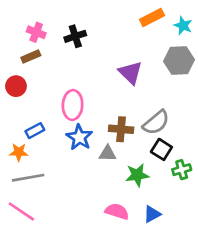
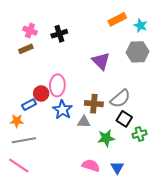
red circle: (16, 86) -> (41, 93), moved
blue triangle: (152, 214) -> (117, 168), turned -32

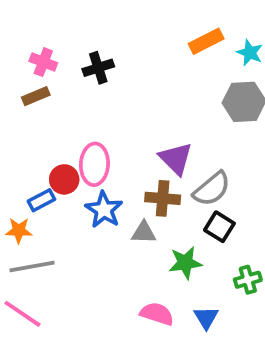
purple triangle: (101, 61) -> (176, 159), moved
green cross: (140, 134) -> (248, 280), moved

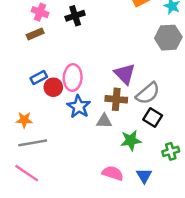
blue rectangle: (41, 200) -> (39, 78), moved

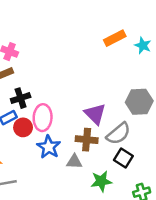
black cross: (75, 16) -> (21, 98), moved
gray hexagon: (168, 38) -> (139, 102), moved

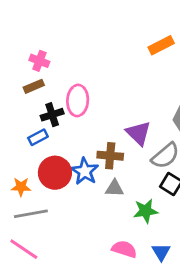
pink ellipse: (43, 118) -> (78, 100), moved
red circle: (23, 127) -> (55, 173), moved, size x1.5
brown cross: (87, 140) -> (110, 156), moved

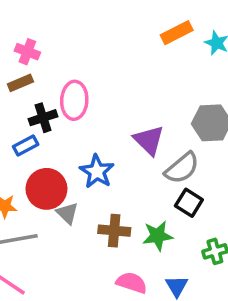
brown cross: (110, 156) -> (114, 231), moved
blue star: (85, 171) -> (97, 171), moved
gray triangle: (114, 188) -> (67, 213), moved, turned 42

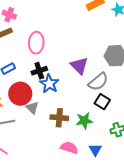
black cross: (43, 118) -> (39, 71), moved

